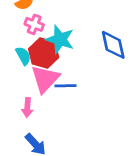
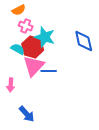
cyan semicircle: (23, 56) -> (18, 49), turned -32
pink arrow: (27, 108) -> (11, 85), moved

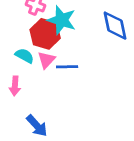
cyan semicircle: (18, 49) -> (25, 56), moved
pink triangle: (34, 66) -> (46, 60), size x0.6

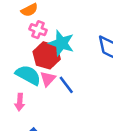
cyan semicircle: (25, 56) -> (28, 75), size x1.5
blue line: (67, 67) -> (66, 85), turned 54

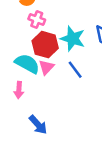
cyan star: (61, 43) -> (73, 39), moved
blue line: (66, 85) -> (75, 70), moved

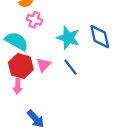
red hexagon: (45, 45) -> (21, 66), moved
cyan semicircle: (27, 64) -> (16, 41), moved

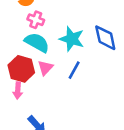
cyan semicircle: (16, 41) -> (37, 43), moved
blue line: (71, 67) -> (74, 70), turned 66

